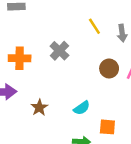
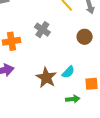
brown star: (39, 108) -> (46, 78), moved, size x1.5

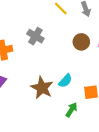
green arrow: (73, 99) -> (72, 110), turned -48

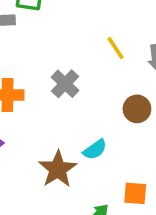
cyan semicircle: (65, 81) -> (95, 149), moved

